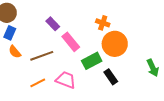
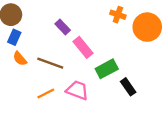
orange cross: (103, 23) -> (118, 15), moved
orange circle: (115, 44) -> (147, 27), moved
brown line: (42, 56) -> (50, 63), turned 40

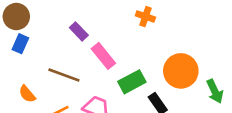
orange circle: (147, 27) -> (181, 71), moved
orange semicircle: (20, 59) -> (27, 94), moved

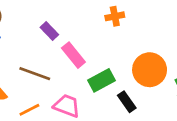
orange cross: (145, 17) -> (115, 16), turned -30

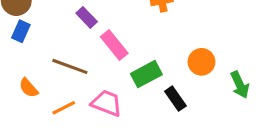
orange circle: (150, 70) -> (201, 62), size x0.7

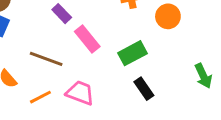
orange circle: (201, 62) -> (168, 16), moved
green rectangle: (146, 74) -> (133, 53), moved

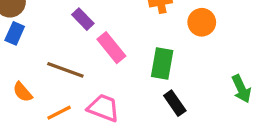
green rectangle: (133, 53) -> (162, 63), turned -52

